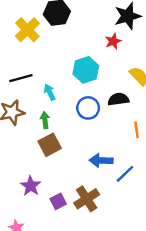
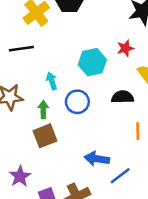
red star: (113, 41) -> (125, 48), moved
black line: (21, 78) -> (21, 49), moved
blue circle: (88, 108) -> (77, 102), moved

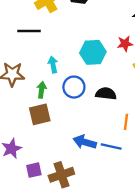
black semicircle: (123, 97) -> (106, 94), moved
blue line: (120, 176) -> (111, 147), moved, turned 42

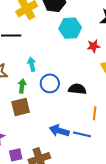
cyan hexagon: (93, 52) -> (70, 28), moved

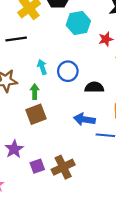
blue circle: (50, 83) -> (68, 71), moved
blue arrow: (59, 131) -> (84, 119), moved

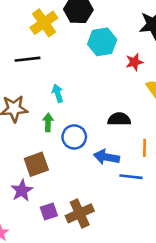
blue circle: (68, 71) -> (74, 137), moved
brown square: (36, 114) -> (36, 164), moved

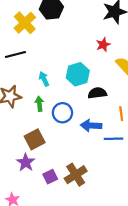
cyan hexagon: (102, 42) -> (78, 74), moved

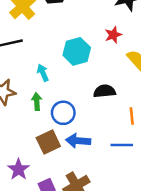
cyan hexagon: (78, 74) -> (77, 51), moved
blue arrow: (91, 126) -> (78, 141), moved
brown square: (35, 139) -> (48, 142), moved

